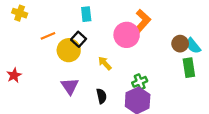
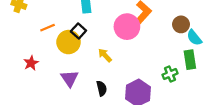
brown circle: (180, 44) -> (181, 24), moved
red star: (14, 75) -> (31, 63), moved
green cross: (140, 82) -> (170, 74), moved

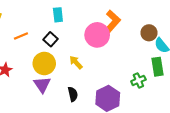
yellow circle: (69, 42) -> (44, 63), moved

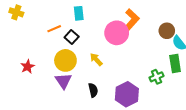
orange line: (21, 36) -> (54, 29), moved

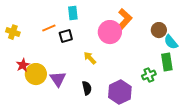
yellow cross: (16, 12) -> (13, 32), moved
black square: (72, 37) -> (66, 36), turned 32
yellow circle: (65, 60) -> (36, 74), moved

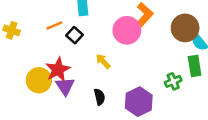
brown circle: (159, 30) -> (185, 28), size x1.5
black square: (66, 36) -> (75, 35), turned -32
red star: (23, 65) -> (58, 70), moved, size x1.5

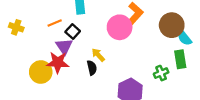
red star: (58, 70) -> (58, 62), turned 30
purple triangle: (65, 86) -> (64, 46), moved
black semicircle: (99, 97) -> (92, 68), moved

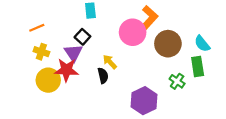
orange line: (55, 23) -> (37, 28), moved
brown circle: (172, 25) -> (168, 44), moved
yellow cross: (16, 27) -> (41, 52), moved
green cross: (161, 73) -> (177, 81), turned -32

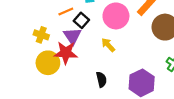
orange line: (37, 28) -> (66, 11), moved
pink circle: (133, 32) -> (116, 16), moved
black semicircle: (103, 76) -> (101, 79), moved

